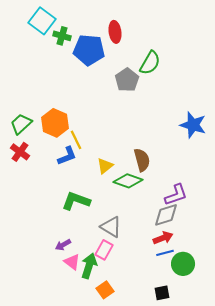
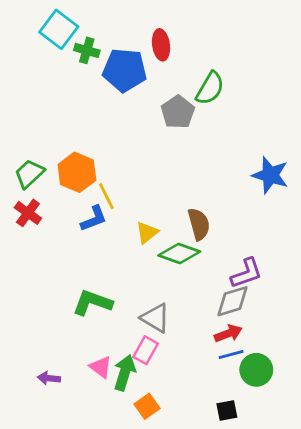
green L-shape: (76, 201) -> (92, 303), moved
purple arrow: (63, 245) -> (49, 378), moved, turned 35

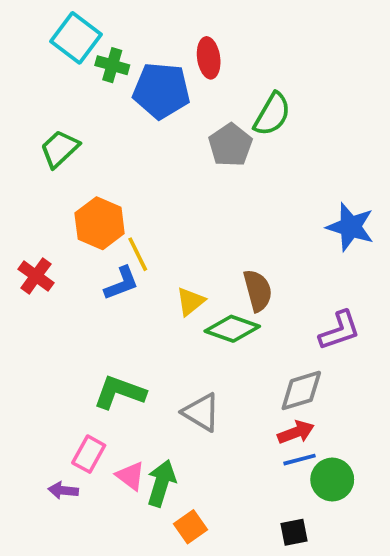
green trapezoid: (29, 174) -> (60, 149), moved
purple L-shape: (246, 273) -> (339, 330), moved
pink rectangle: (146, 350) -> (89, 454), moved

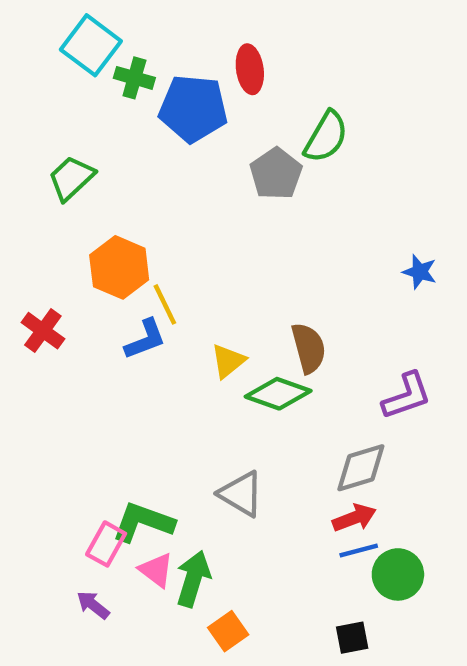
blue star: (350, 227) -> (420, 272), size x0.6
green L-shape: (120, 392) -> (143, 522), moved
purple arrow: (63, 490) -> (93, 605), moved, turned 32

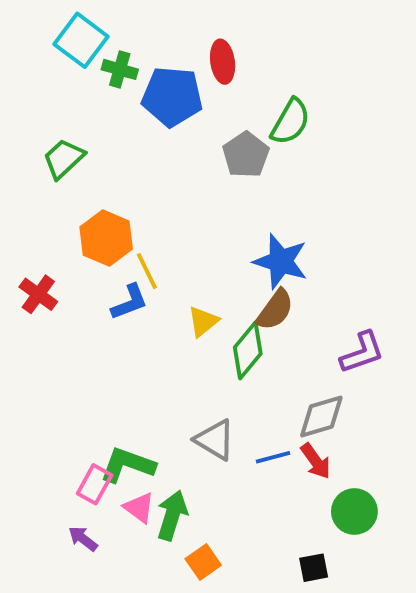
blue star: (420, 272) -> (281, 261), moved, size x1.8
brown semicircle: (309, 348) -> (275, 310), turned 51
green diamond: (278, 394) -> (248, 351), turned -70
red arrow: (354, 518) -> (316, 461), turned 75
blue line: (359, 550) -> (273, 457), moved

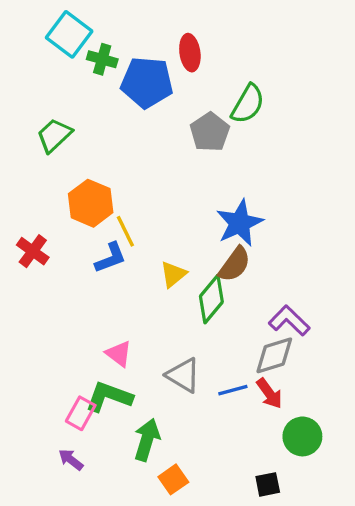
blue star: (281, 261) -> (240, 223), turned 30
purple L-shape: (362, 352) -> (289, 321), moved, turned -117
pink triangle: (139, 508) -> (119, 354), moved

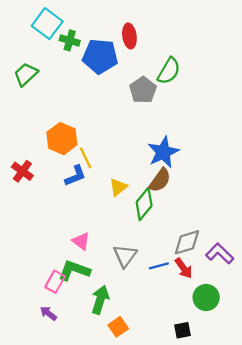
green trapezoid: (54, 135) -> (26, 74), moved
purple L-shape: (289, 321) -> (220, 254), moved
gray triangle: (183, 375) -> (125, 256), turned 35

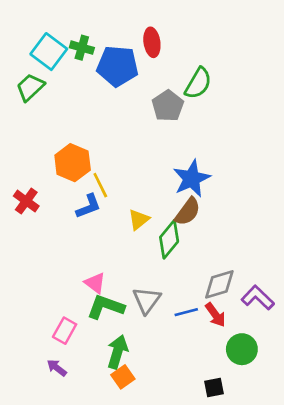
cyan square: (47, 24) -> (49, 52), moved
green L-shape: (74, 270) -> (106, 307), moved
orange square: (118, 327) -> (123, 377), moved

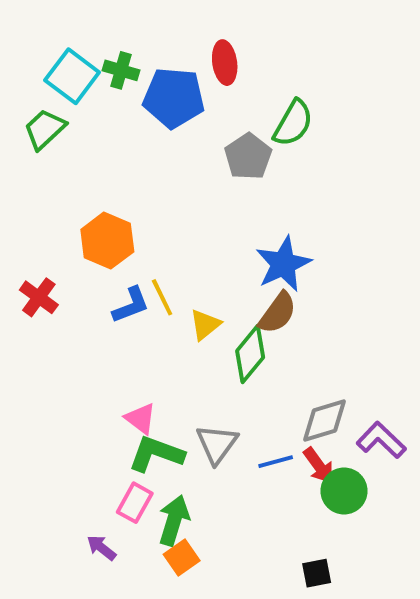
yellow line: (100, 185) -> (162, 297), moved
pink rectangle: (65, 331) -> (135, 503), moved
green circle: (242, 349) -> (344, 491), moved
purple arrow: (57, 368) -> (101, 548), moved

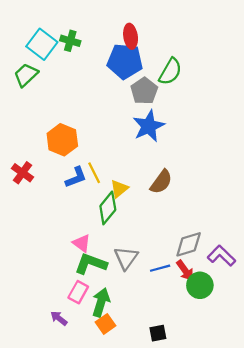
blue pentagon: (174, 98) -> (125, 61), moved
blue star: (283, 264) -> (149, 126), moved
green diamond: (250, 354) -> (108, 208), moved
black square: (317, 573) -> (158, 333), moved

